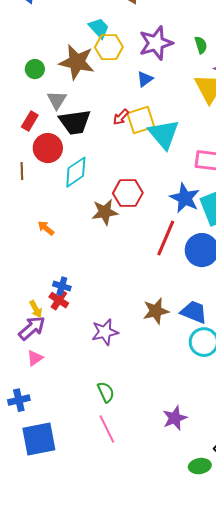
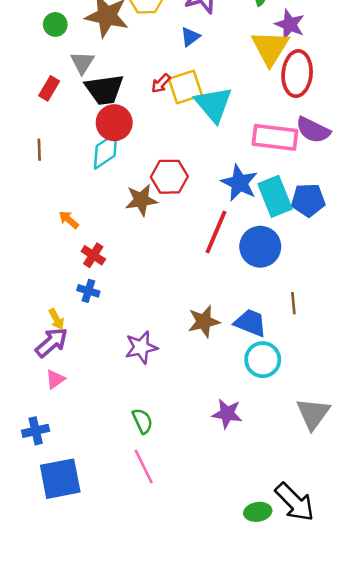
red circle: (48, 148) -> (114, 123), moved
red cross: (59, 300) -> (93, 255), moved
purple star: (175, 418) -> (227, 414), moved, turned 30

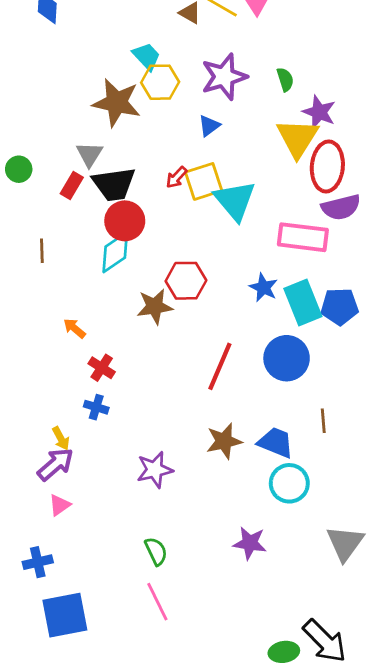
green circle: (55, 24) -> (19, 169), moved
red rectangle: (49, 88) -> (72, 186), moved
purple semicircle: (313, 130) -> (341, 207), moved, turned -40
blue star: (239, 183) -> (263, 287), size x0.7
red line: (216, 232) -> (220, 366), moved

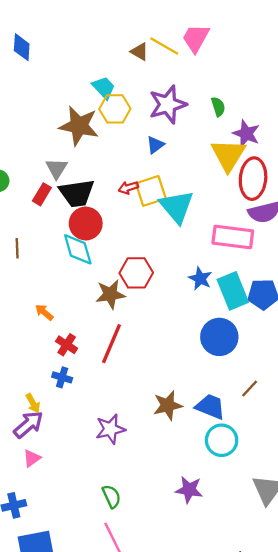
red arrow: (176, 177) -> (128, 188), turned 30
cyan diamond: (115, 252) -> (78, 249), turned -72
red line: (220, 366) -> (112, 344), moved
brown line: (323, 421) -> (250, 389), turned 48

